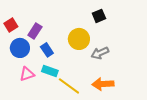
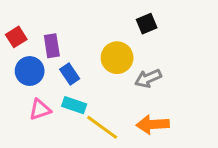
purple rectangle: (35, 31) -> (52, 46), turned -42

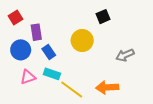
red square: (16, 37) -> (15, 18), moved
gray arrow: (148, 78) -> (125, 55), moved

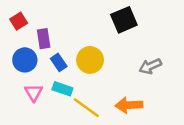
black square: (103, 17) -> (124, 20), size x1.5
yellow circle: (82, 41) -> (90, 60), moved
pink triangle: (28, 77) -> (34, 93), turned -42

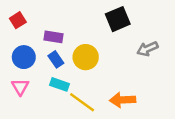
purple rectangle: (44, 39) -> (54, 37), moved, turned -72
gray arrow: (150, 66) -> (147, 49), moved
pink triangle: (34, 93) -> (20, 87), moved

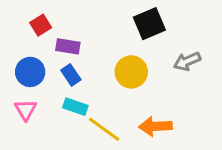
red square: (18, 20) -> (41, 25), moved
yellow circle: (86, 57) -> (131, 72), moved

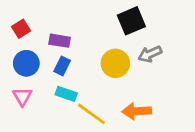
red square: (41, 25) -> (21, 29), moved
gray arrow: (187, 61) -> (150, 54), moved
blue rectangle: (71, 75) -> (62, 66), turned 60

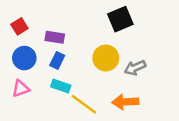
gray arrow: (150, 54) -> (135, 68), moved
pink triangle: (22, 97) -> (21, 88), turned 42

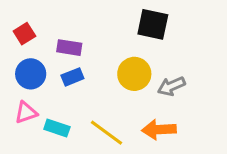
black square: (120, 19) -> (153, 24), turned 35
blue rectangle: (57, 60) -> (72, 77), turned 42
cyan rectangle: (61, 86) -> (57, 128), moved

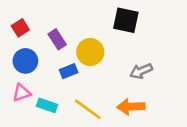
purple rectangle: (69, 48) -> (57, 39), turned 48
yellow circle: (134, 74) -> (90, 52), moved
blue rectangle: (72, 77) -> (69, 71), moved

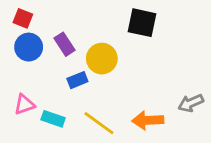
red square: (20, 28) -> (23, 18), moved, turned -36
blue circle: (25, 61) -> (29, 47), moved
gray arrow: (141, 71) -> (191, 103), moved

